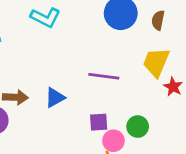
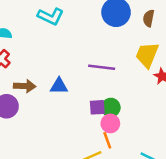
blue triangle: (55, 97) -> (59, 86), turned 30
green circle: (138, 127) -> (111, 108), moved

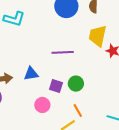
purple square: (97, 107) -> (56, 86), moved, turned 32
pink circle: (110, 123) -> (42, 105), moved

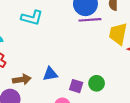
purple line: (63, 52) -> (90, 20), moved

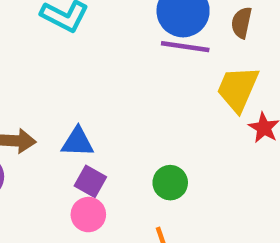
purple square: (76, 86) -> (90, 181), moved

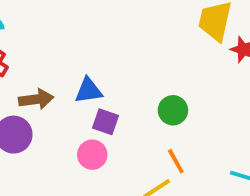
pink circle: (88, 215) -> (92, 155), moved

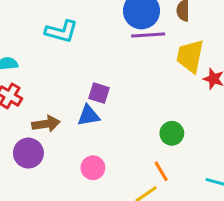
green circle: (173, 110) -> (172, 133), moved
purple square: (106, 122) -> (99, 93), moved

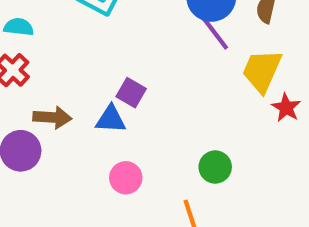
purple line: (148, 35) -> (213, 31), turned 44
pink circle: (93, 168) -> (126, 178), moved

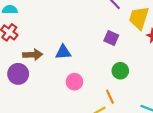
purple square: (131, 93) -> (111, 38), moved

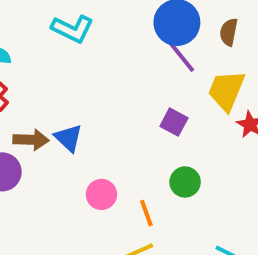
blue triangle: (63, 52) -> (68, 138), moved, turned 42
orange line: (110, 97) -> (146, 213), moved

